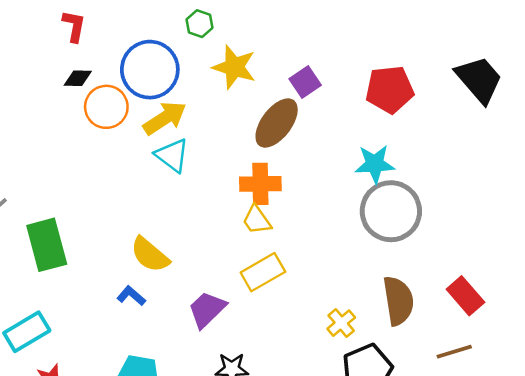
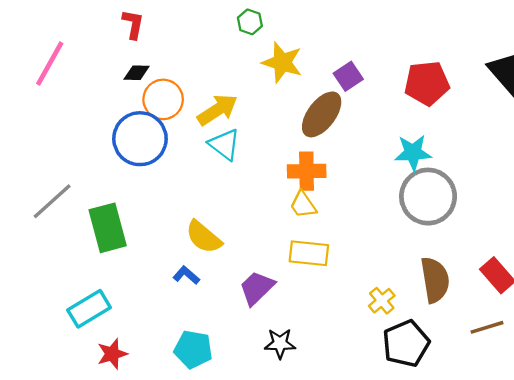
blue circle: (150, 70) -> (140, 139), moved
yellow rectangle: (263, 272) -> (309, 253), turned 36

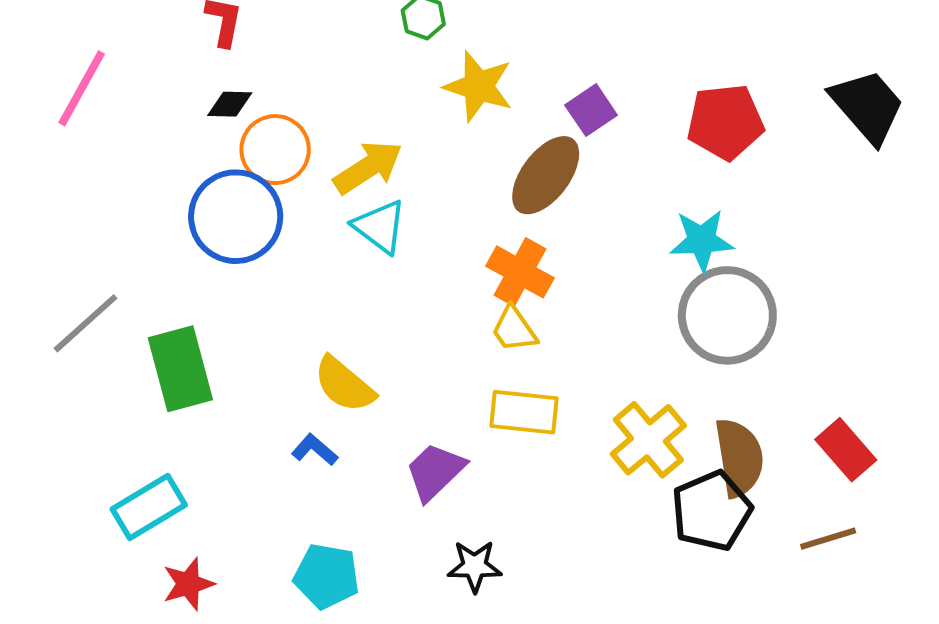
orange cross: (307, 171) -> (520, 272), turned 30
yellow cross: (382, 301) -> (648, 440), moved, size x1.6
black pentagon: (406, 343) -> (712, 511), moved

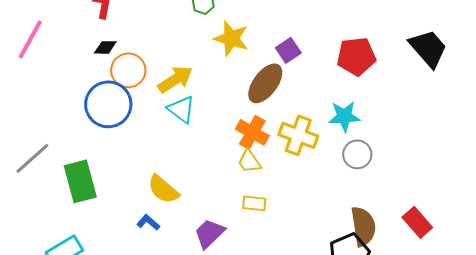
gray circle: (727, 315) -> (357, 154), size x0.6
yellow rectangle: (524, 412) -> (254, 203), size x0.7
yellow cross: (648, 440) -> (298, 135), moved, turned -30

